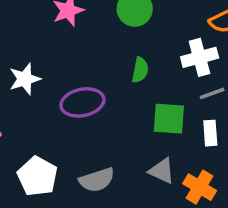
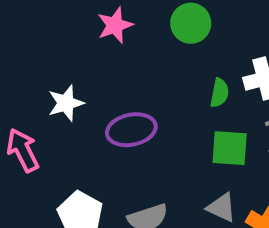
green semicircle: (140, 70) -> (219, 93), moved

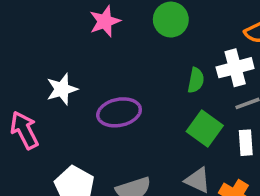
green square: (230, 148) -> (205, 128), turned 32

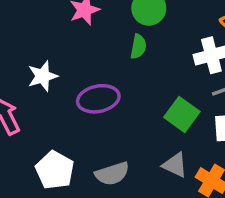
green semicircle: (196, 80) -> (138, 47), moved

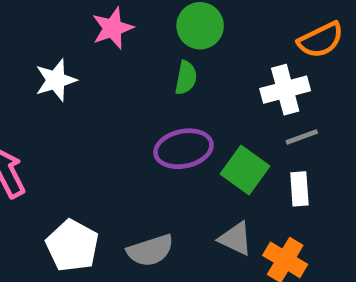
white star: (43, 76) -> (56, 80), moved
purple ellipse: (98, 99) -> (184, 149), moved

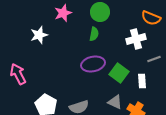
orange semicircle: (321, 40) -> (151, 18), turned 48
gray line: (302, 137) -> (154, 59), moved

